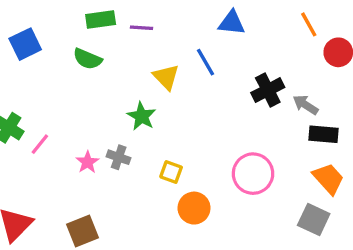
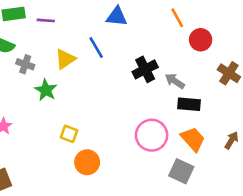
yellow triangle: (166, 77) -> (65, 59), turned 40
gray cross: (119, 157) -> (25, 64), moved
pink circle: (253, 174) -> (152, 135), moved

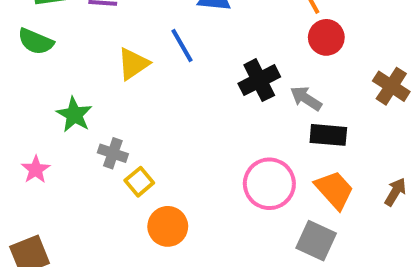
red circle: (201, 40) -> (326, 37), moved
gray cross: (25, 64) -> (113, 153), moved
green star: (46, 90) -> (74, 115), moved
yellow square: (69, 134) -> (139, 182), turned 30

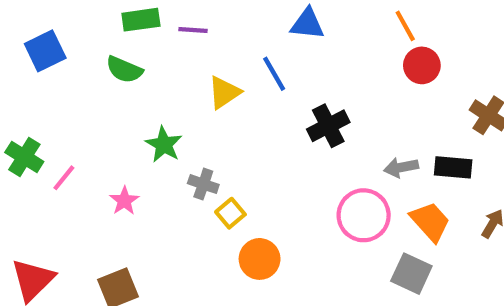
black cross: (259, 80) -> (328, 126), moved
gray arrow: (306, 98) -> (401, 167), moved, turned -44
black rectangle: (328, 135) -> (453, 167), moved

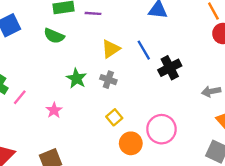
blue line: (274, 74) -> (144, 50), moved
gray cross: (203, 184) -> (108, 80), moved
pink circle: (364, 215) -> (161, 129), moved

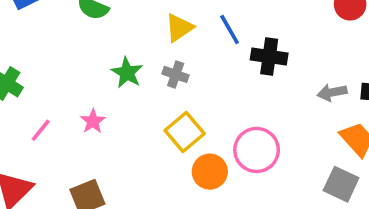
black cross: (170, 68) -> (269, 56), turned 35
pink line: (20, 97) -> (41, 130), moved
yellow square: (114, 117) -> (185, 132), size x1.5

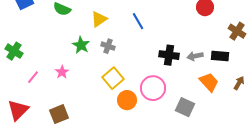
yellow triangle: (179, 28) -> (99, 19), moved
black cross: (269, 56) -> (169, 55), moved
gray square: (341, 184) -> (185, 107), moved

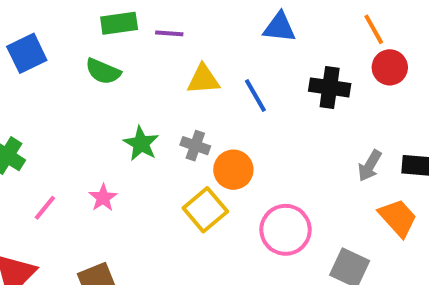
yellow triangle: (99, 19) -> (203, 79), moved, turned 30
black cross: (169, 55) -> (330, 87), moved
gray arrow: (195, 56) -> (370, 166), turned -49
orange circle: (127, 100) -> (233, 170), moved

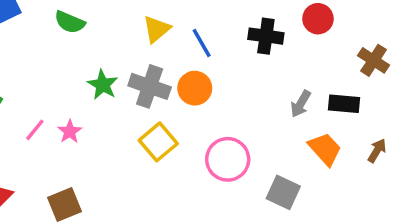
yellow triangle: (203, 79) -> (157, 29), turned -36
gray cross: (195, 146) -> (150, 86), size x1.6
orange circle: (233, 170) -> (195, 88), moved
pink line: (45, 208) -> (35, 130), moved

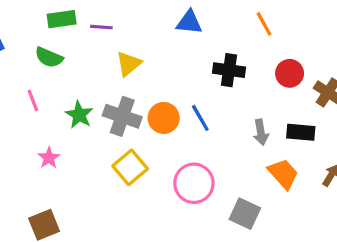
red circle: (318, 19) -> (290, 73), moved
blue line: (202, 43) -> (200, 118), moved
gray arrow: (301, 104) -> (261, 132), turned -40
pink line: (35, 130) -> (33, 100), moved, turned -60

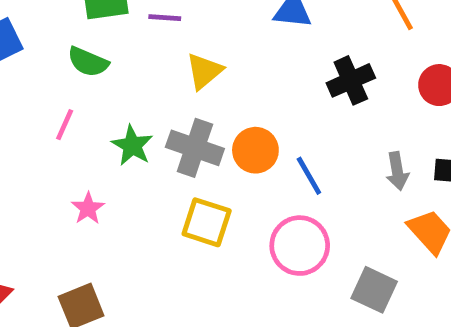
black cross: (229, 70) -> (351, 80), turned -32
pink line: (33, 100) -> (65, 125), turned 45
blue line: (200, 118) -> (309, 176), moved
yellow square: (130, 167) -> (207, 222), turned -32

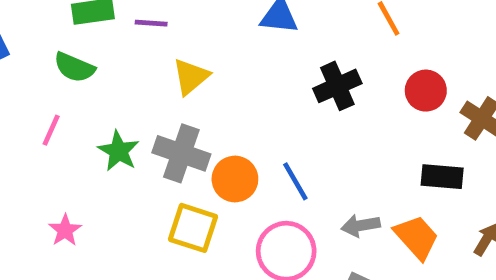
orange circle: (255, 150) -> (235, 179), moved
gray arrow: (397, 171) -> (361, 226), moved, turned 90
pink star: (88, 208) -> (65, 230), moved

